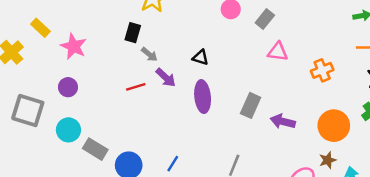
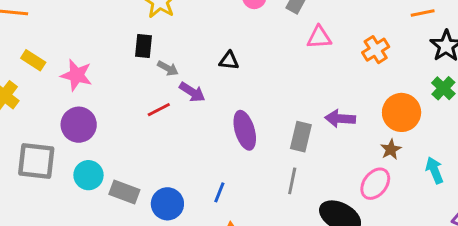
purple circle: (68, 87) -> (79, 125), size x1.5
purple ellipse: (203, 97) -> (245, 130), moved
gray rectangle: (251, 105) -> (301, 137), moved
brown star: (328, 160) -> (391, 149), moved

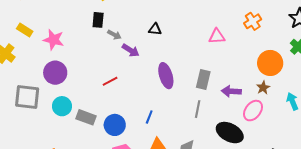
pink triangle: (319, 37) -> (217, 36), moved
red line: (159, 110) -> (110, 81), moved
purple arrow: (340, 119) -> (231, 91), moved

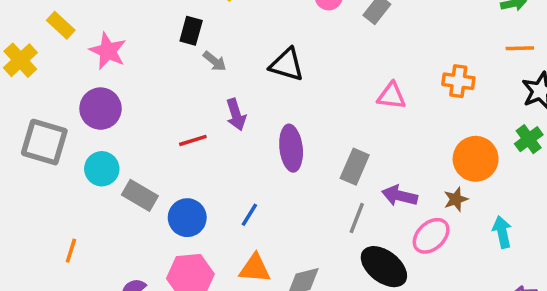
orange cross: (253, 21) -> (458, 81), turned 30
black triangle: (155, 29) -> (287, 65), size x1.5
purple arrow: (131, 50) -> (236, 115), moved, turned 30
gray line: (198, 109) -> (357, 218), moved

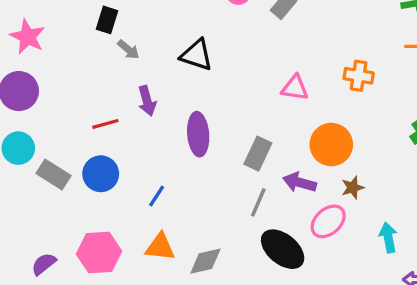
orange circle: (476, 159) -> (331, 144), moved
blue circle: (187, 218) -> (101, 174), moved
cyan arrow: (502, 232) -> (388, 237), moved

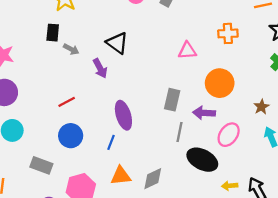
black triangle: (197, 55) -> (117, 43), turned 30
purple arrow: (147, 101) -> (100, 68), moved
purple ellipse: (198, 134) -> (123, 115), moved
gray rectangle: (54, 174) -> (41, 165), moved
brown star: (353, 188) -> (261, 107), moved

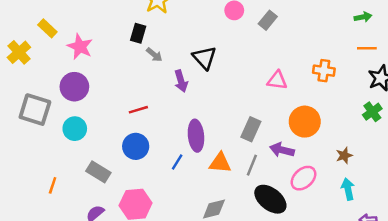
orange triangle: (121, 176) -> (220, 163), moved

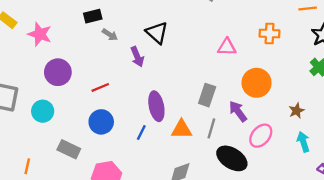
black rectangle: (138, 33) -> (93, 16), turned 66
purple circle: (74, 87) -> (58, 72), moved
purple arrow: (282, 150) -> (238, 111), turned 45

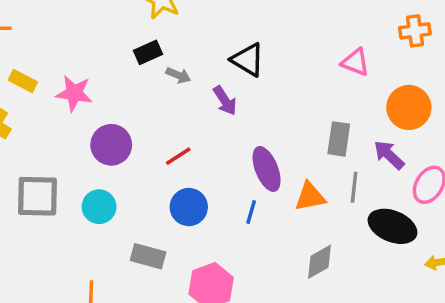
pink triangle: (227, 47) -> (355, 62), turned 30

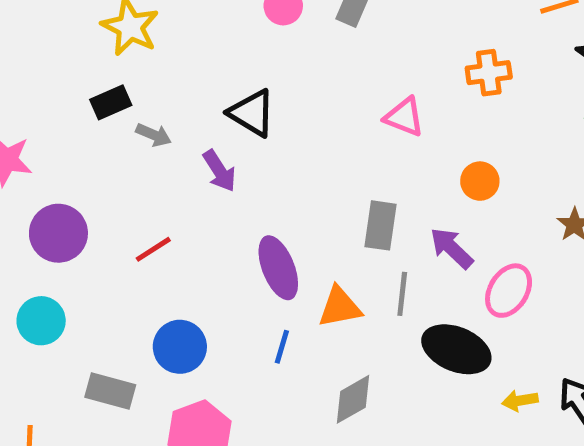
orange circle: (409, 107) -> (480, 181), size x0.6
blue circle: (189, 207) -> (180, 347), moved
blue line: (251, 212) -> (282, 347), moved

